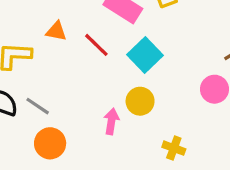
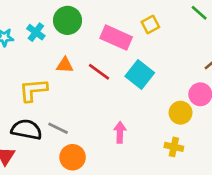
yellow circle: (140, 101) -> (181, 113), moved

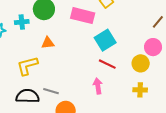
cyan cross: (36, 32) -> (22, 22), turned -32
red line: (99, 72) -> (107, 64), moved
cyan square: (140, 74) -> (105, 40), turned 30

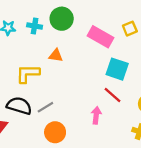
cyan square: (105, 40) -> (117, 69), turned 35
gray line: (51, 91) -> (45, 107), turned -63

